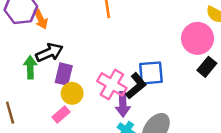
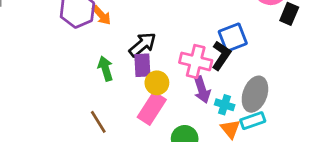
black arrow: (49, 52) -> (143, 45), moved
purple arrow: (123, 104) -> (202, 90), moved
pink rectangle: (61, 115) -> (152, 108), size x1.6

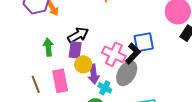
purple arrow: (202, 90) -> (94, 74), moved
gray ellipse: (255, 94) -> (127, 73), moved
cyan cross: (225, 105) -> (105, 88), moved
pink rectangle: (152, 108) -> (60, 81), moved, turned -55

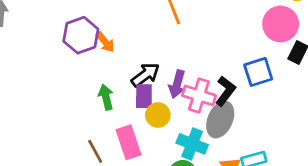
blue square: (144, 42) -> (258, 72), moved
purple arrow: (94, 74) -> (177, 84), moved, turned 30
cyan cross: (105, 88) -> (192, 144), size x1.5

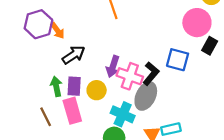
blue square: (258, 72) -> (178, 60), turned 30
black arrow: (145, 75) -> (74, 55), moved
purple rectangle: (144, 96) -> (74, 86), moved
green arrow: (106, 97) -> (56, 86), moved

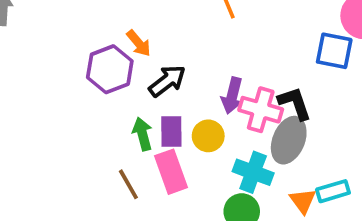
purple hexagon: (38, 24) -> (110, 69), moved
blue square: (178, 60) -> (334, 51), moved
black L-shape: (151, 74) -> (295, 103), turned -55

